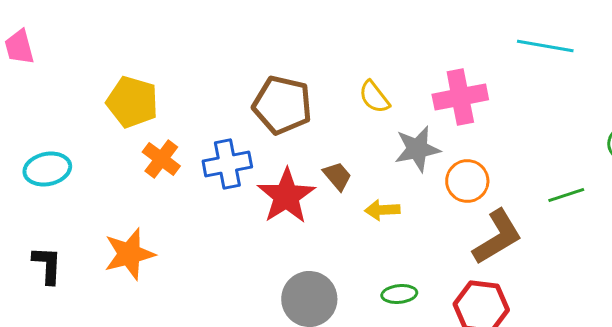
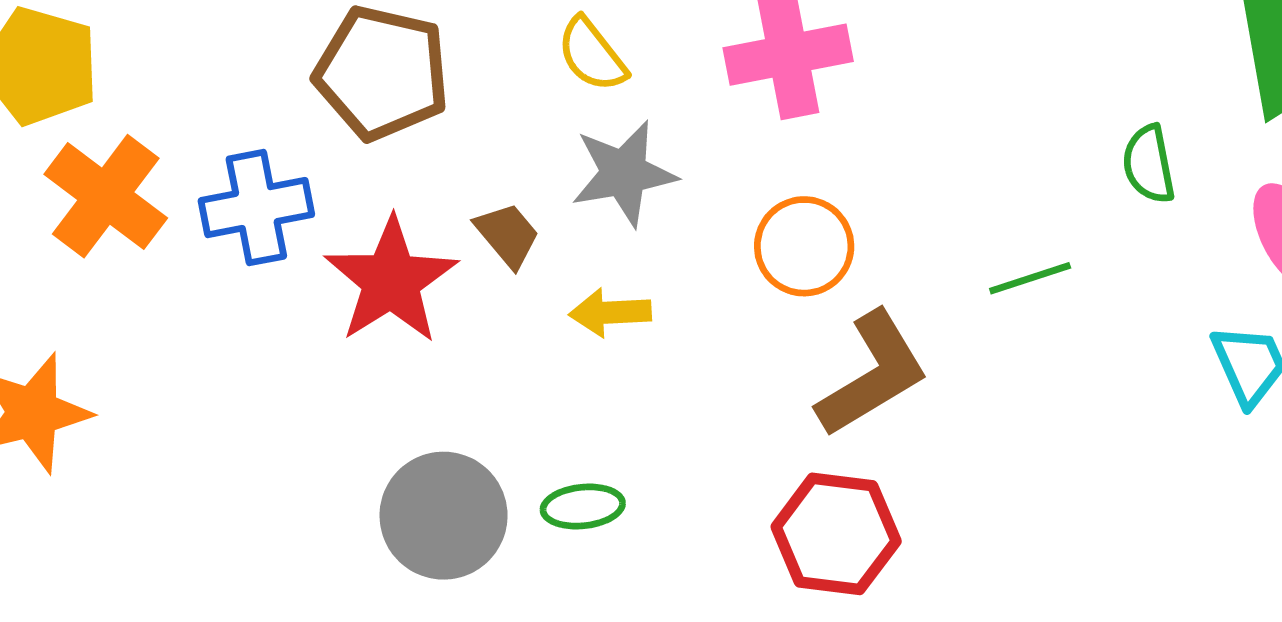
gray star: (417, 149) -> (624, 173), moved
orange cross: (161, 159) -> (106, 196), size x1.4
green ellipse: (399, 294) -> (583, 506), moved

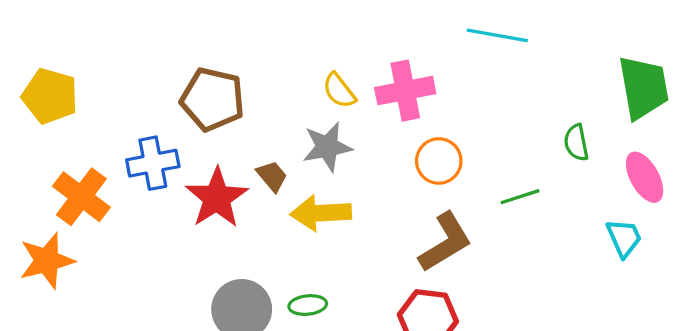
yellow semicircle: (592, 55) -> (339, 91), moved
orange cross: (106, 196) -> (81, 197), moved
orange circle: (804, 246) -> (439, 161), moved
yellow arrow: (610, 313) -> (321, 213), size x1.6

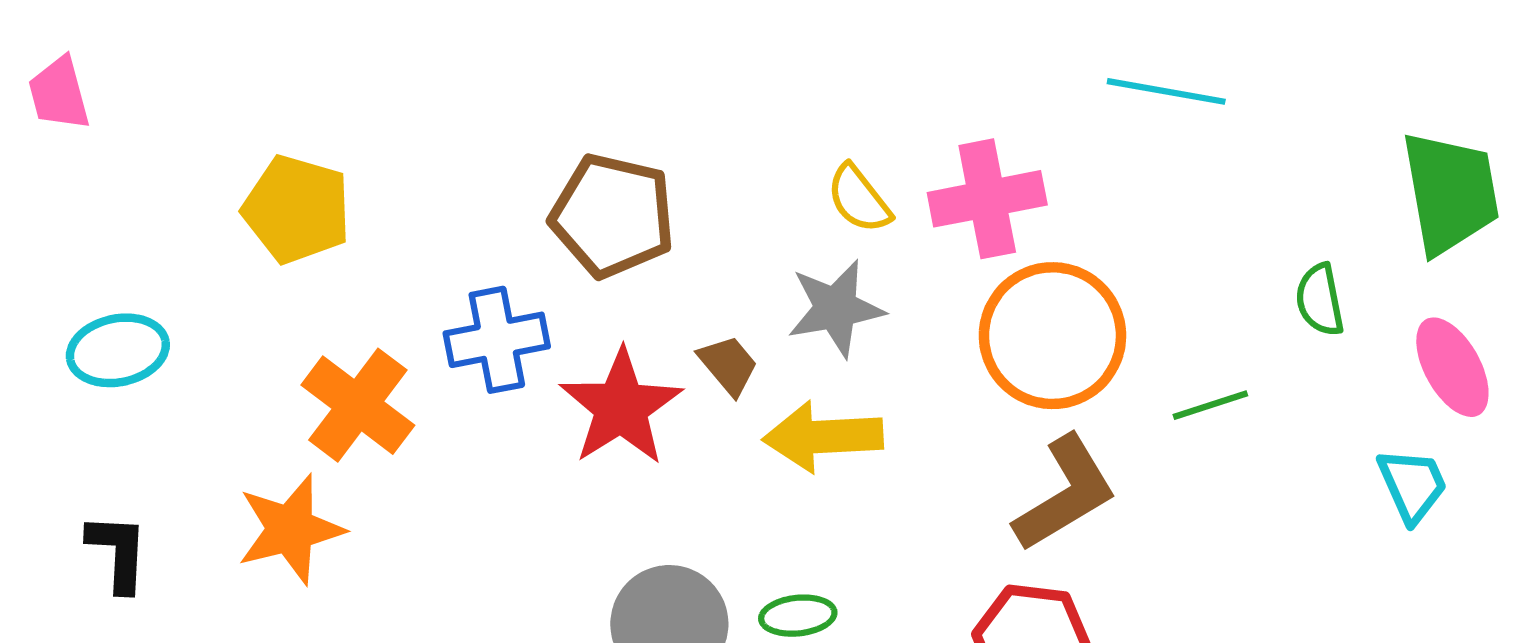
orange circle: (439, 161) -> (1052, 336), size x1.6

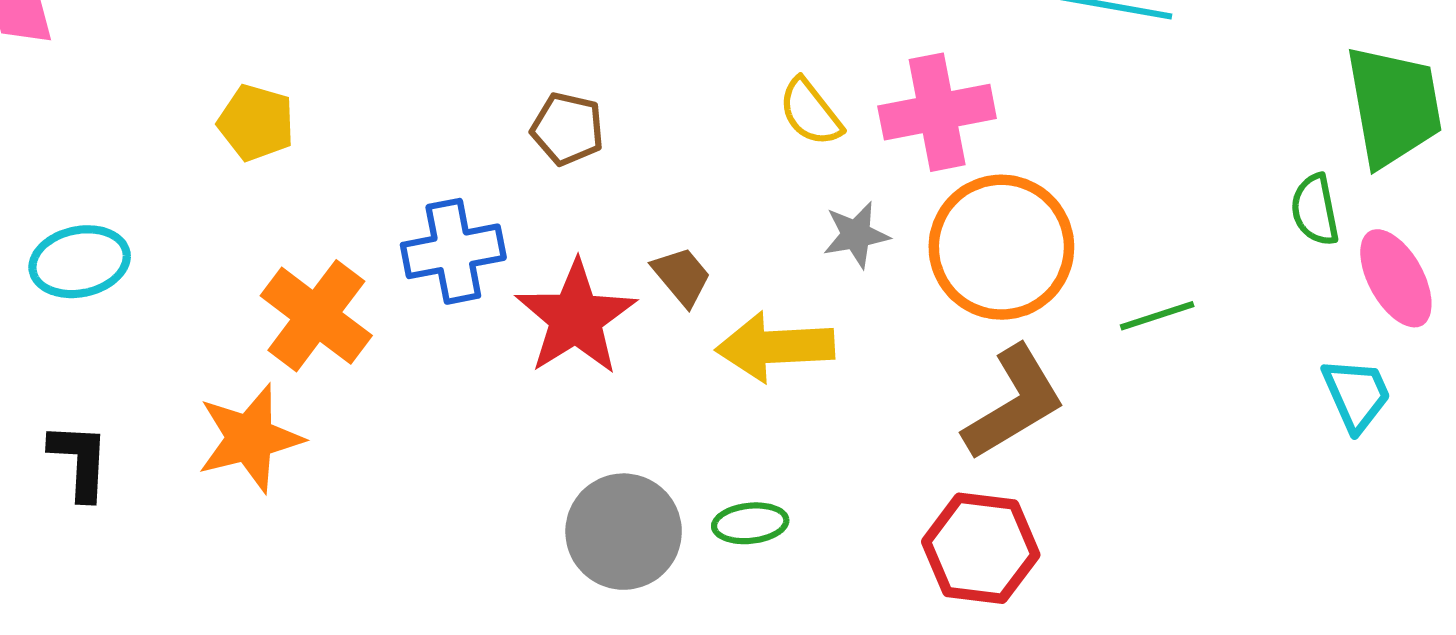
yellow pentagon: (297, 209) -> (256, 123), size x0.7
brown pentagon: (613, 216) -> (568, 129), size x0.6
green semicircle: (1320, 300) -> (1315, 210), moved
gray star: (836, 308) -> (856, 235), moved, size x0.7

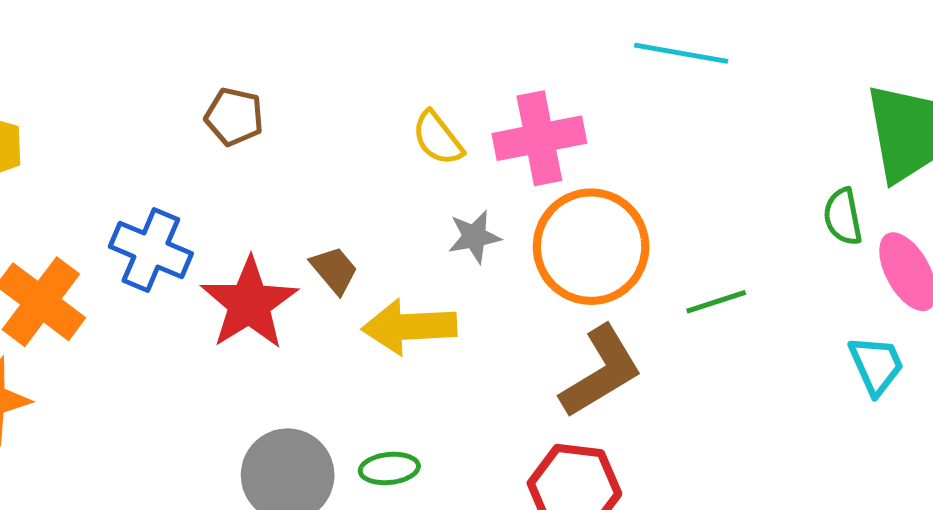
brown pentagon: (568, 129) -> (234, 117), moved
blue cross: (453, 251) -> (151, 250), turned 34

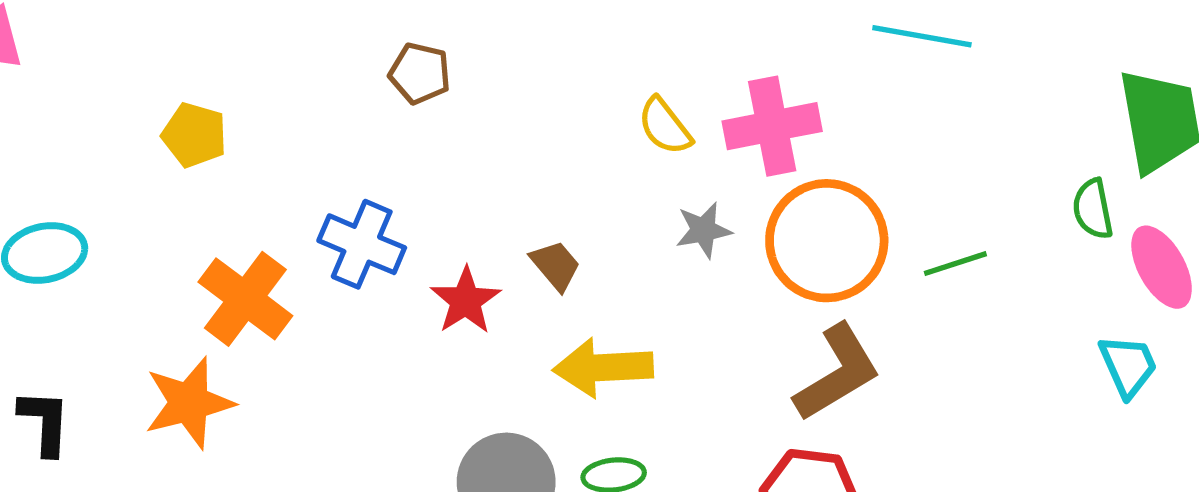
brown pentagon: (234, 117) -> (420, 73), moved
green line: (716, 302) -> (955, 264), moved
red star: (249, 303) -> (466, 301), size x0.7
yellow arrow: (409, 327) -> (603, 368), moved

